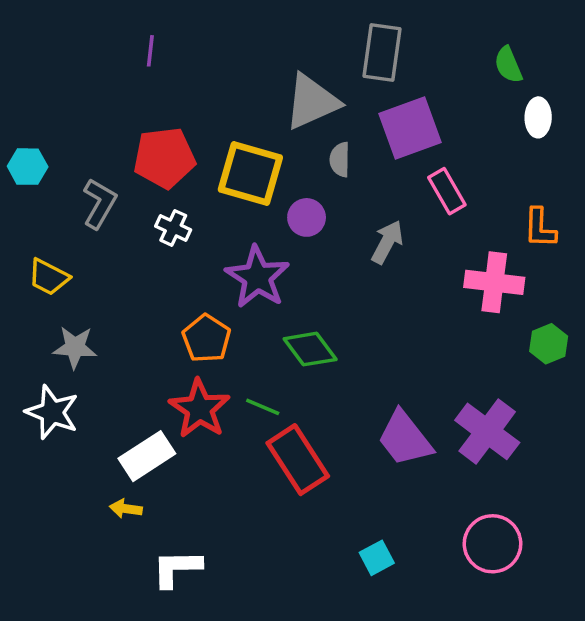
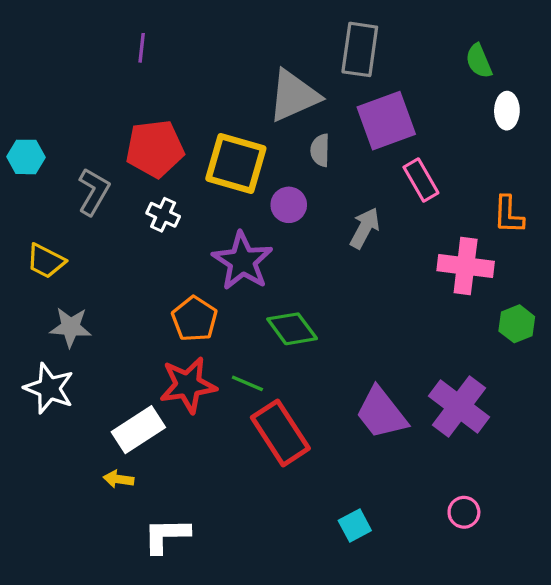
red star: (200, 409) -> (188, 385), turned 30
pink circle: (493, 544) -> (464, 512), size x0.6

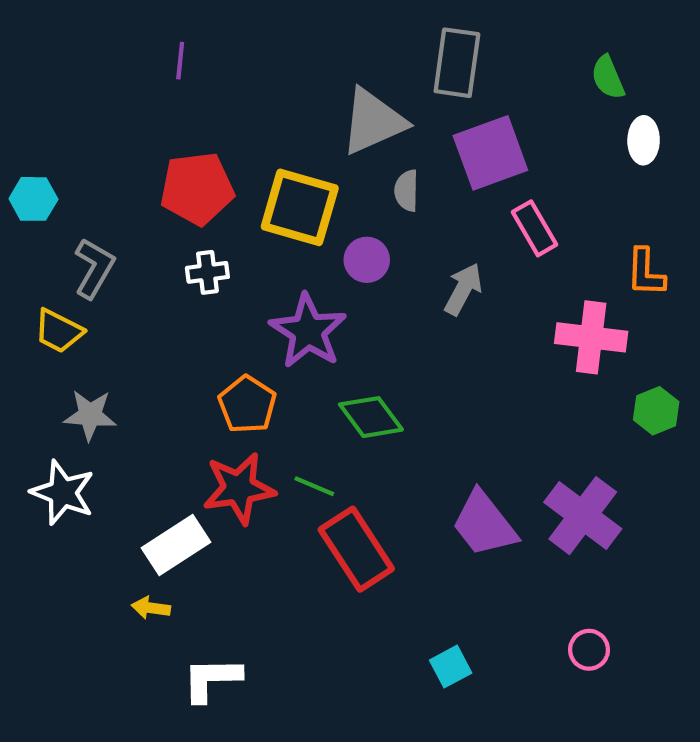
gray L-shape: (94, 192) -> (94, 268), moved
white cross: (163, 215) -> (207, 272), turned -32

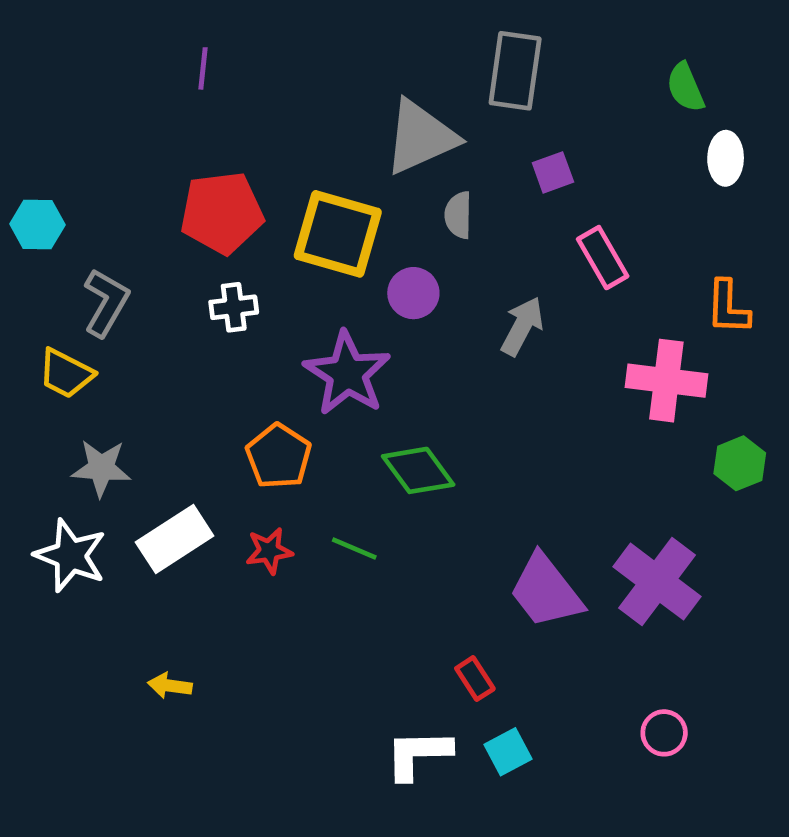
purple square: (490, 153) -> (553, 172), size x0.5
red star: (239, 488) -> (269, 551), size x0.6
white rectangle: (176, 545) -> (175, 539), moved
red rectangle: (356, 549) -> (475, 679), moved, size x0.5
white L-shape: (212, 679) -> (418, 754), moved

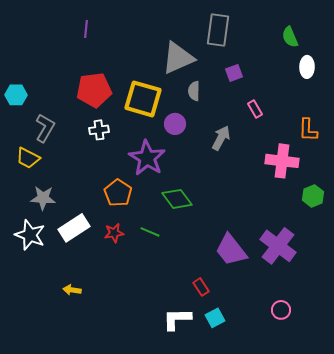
pink rectangle: (603, 258) -> (255, 109), size x0.7

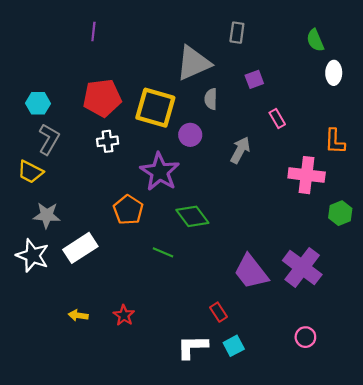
gray rectangle: (218, 30) -> (237, 33), size x0.6
cyan hexagon: (16, 95) -> (38, 103), moved
red star: (114, 233) -> (124, 315), moved, turned -30

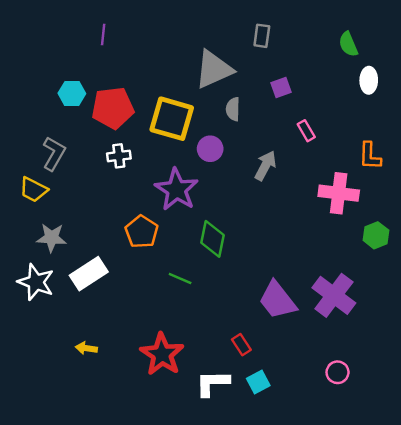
cyan hexagon: (38, 103) -> (72, 93), moved
green diamond: (192, 216) -> (213, 239), turned 48
red star: (124, 315) -> (162, 354), moved, size x1.8

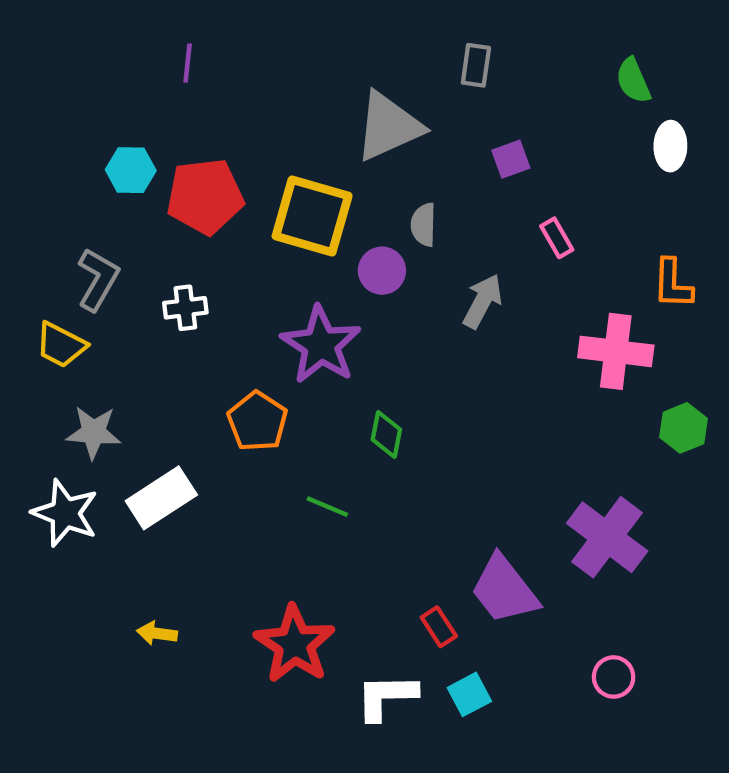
gray semicircle: (233, 109) -> (423, 225), moved
white cross: (119, 156) -> (185, 308), moved
green diamond: (213, 239) -> (386, 434), size x0.7
purple trapezoid: (277, 300) -> (504, 590), moved

